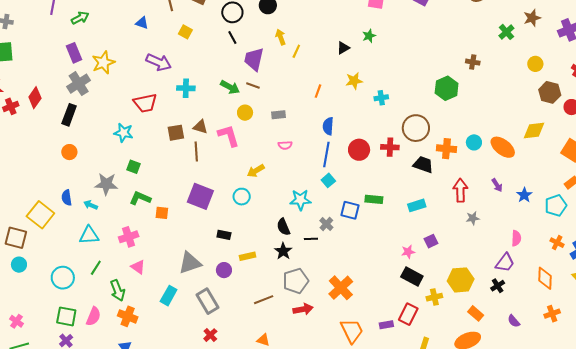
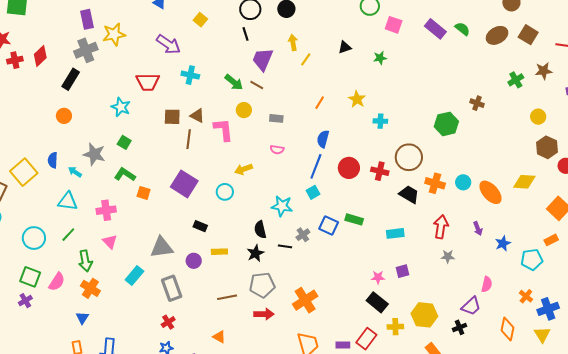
black triangle: (343, 48) -> (345, 47), moved
yellow star: (354, 81) -> (357, 99), turned 30

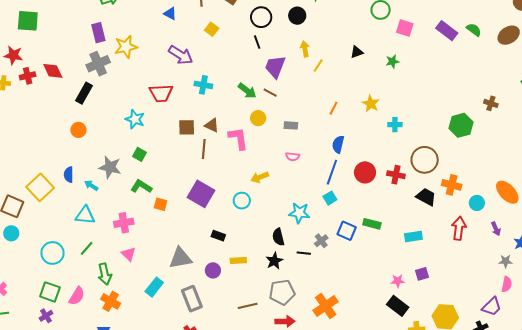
red diamond: (40, 56) -> (53, 71), turned -70
cyan circle: (463, 182) -> (477, 203), moved
gray star: (448, 256) -> (506, 261), moved

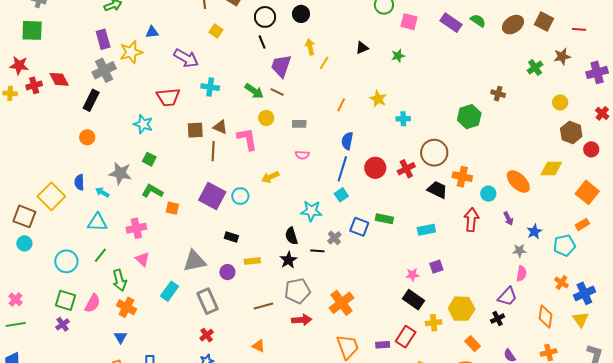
blue triangle: (170, 14) -> (152, 32), moved, turned -32
red cross: (396, 175) -> (406, 169), turned -36
cyan circle: (242, 201) -> (240, 196), moved

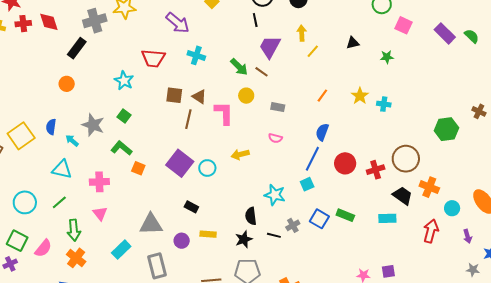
cyan cross: (403, 119) -> (384, 104), moved
cyan rectangle: (426, 230) -> (387, 218), moved

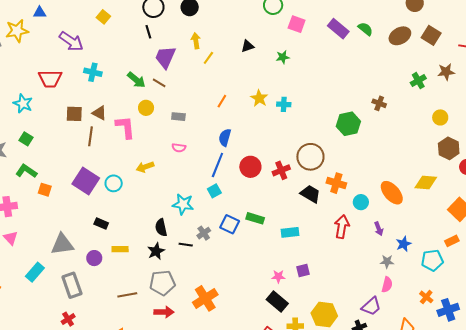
cyan rectangle: (387, 218) -> (290, 232), moved

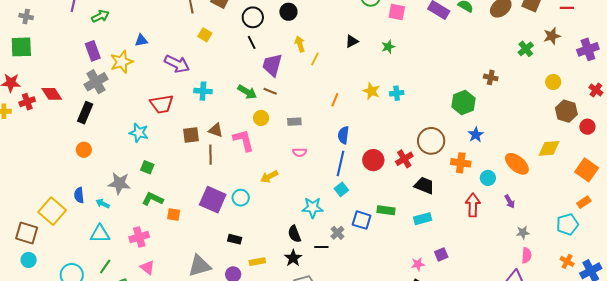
black trapezoid: (310, 194) -> (424, 185), moved
blue star: (404, 244) -> (476, 135), moved

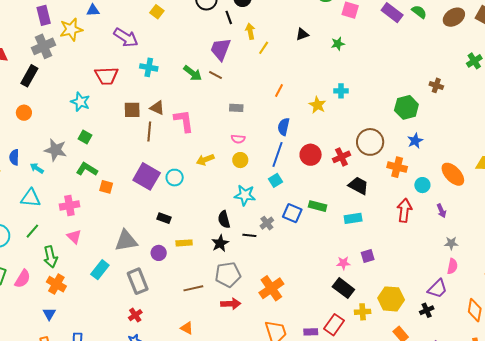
black line: (252, 42) -> (229, 17), moved
yellow star: (371, 91) -> (317, 105), moved
yellow circle: (261, 118) -> (240, 160), moved

